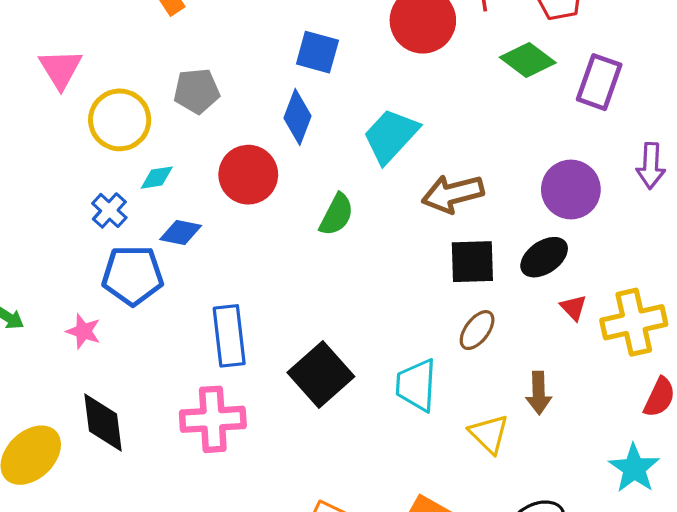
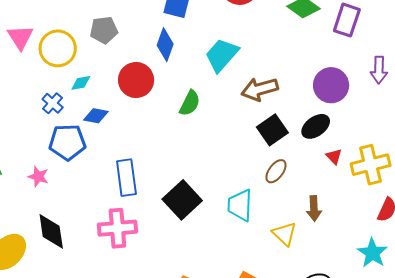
pink triangle: (60, 69) -> (20, 37), moved
black square: (472, 262) -> (272, 130), turned -32

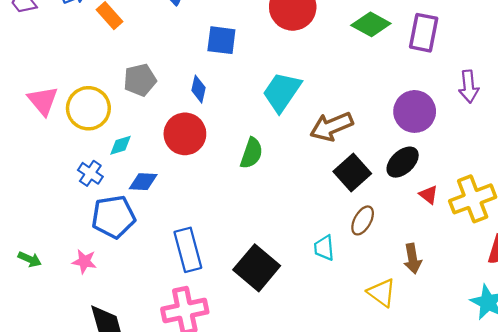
blue diamond: (165, 45) -> (199, 89), moved, size x0.7
cyan trapezoid: (240, 205) -> (324, 248), moved, size x0.7

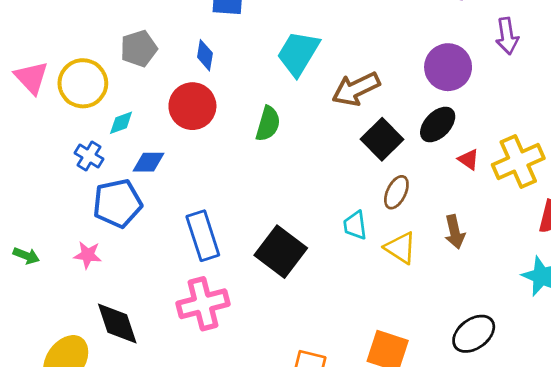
yellow triangle: (382, 293) -> (401, 248), moved

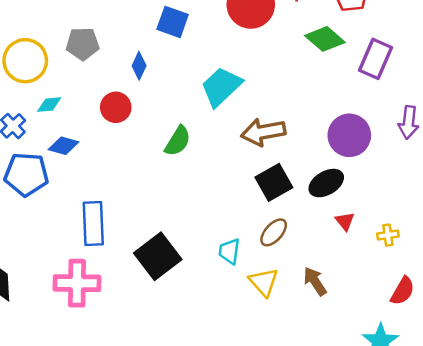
red circle: (192, 106) -> (116, 107), size x0.7
yellow cross: (518, 161) -> (388, 235), size x0.5
brown arrow: (455, 232) -> (315, 281), turned 144

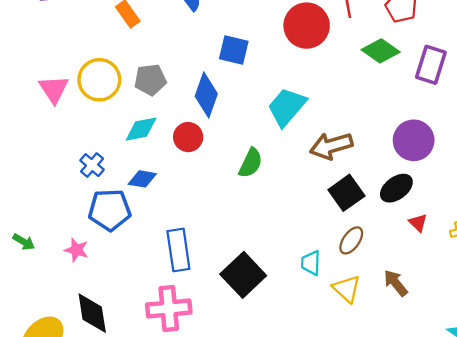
yellow circle: (25, 61) -> (99, 80), moved
blue diamond: (139, 66) -> (206, 95), size x1.6
cyan diamond: (49, 105) -> (141, 129), moved, size x1.4

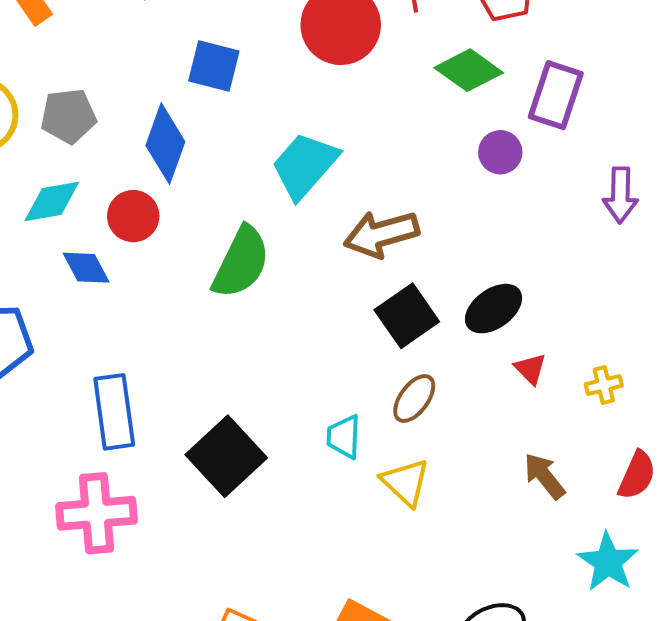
purple circle: (414, 140) -> (500, 152), moved, size x0.6
green semicircle: (251, 163) -> (241, 262), size x1.4
blue diamond: (142, 179) -> (86, 268), moved, turned 52
brown arrow: (396, 283) -> (544, 476), moved

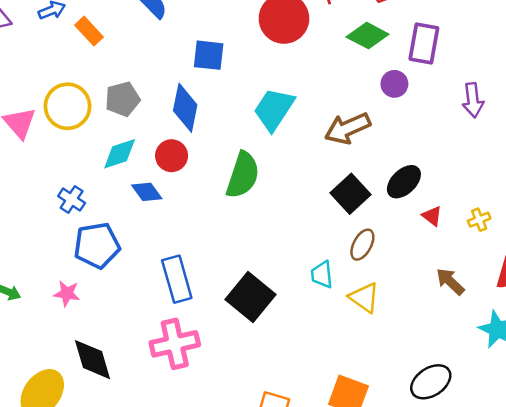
brown arrow: (381, 234) -> (348, 128), moved

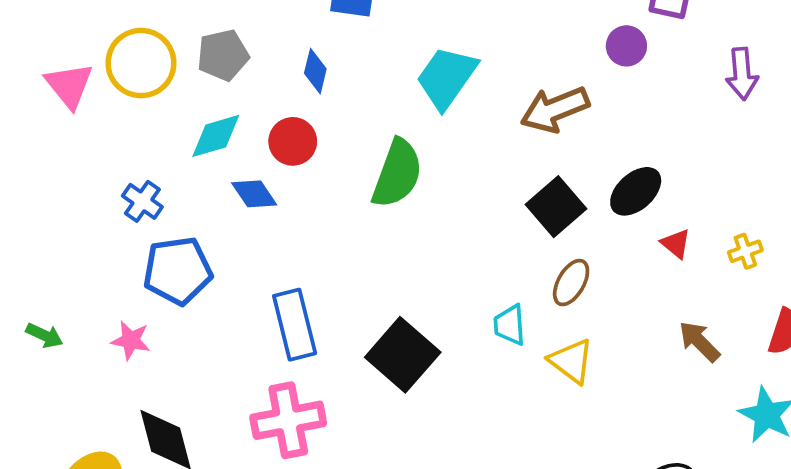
blue diamond: (185, 108) -> (315, 71), size x0.6

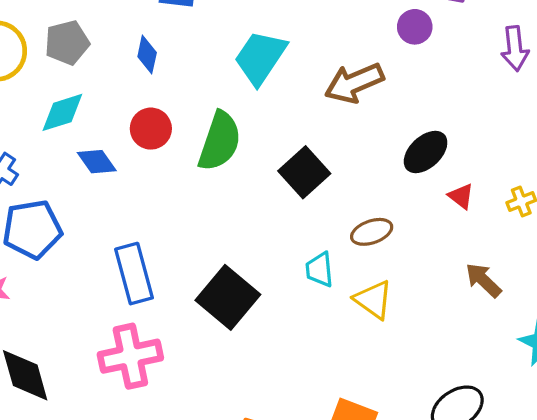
red circle: (293, 141) -> (151, 129), moved
black square: (556, 207) -> (304, 172), moved
brown ellipse: (571, 283) -> (372, 232), turned 42

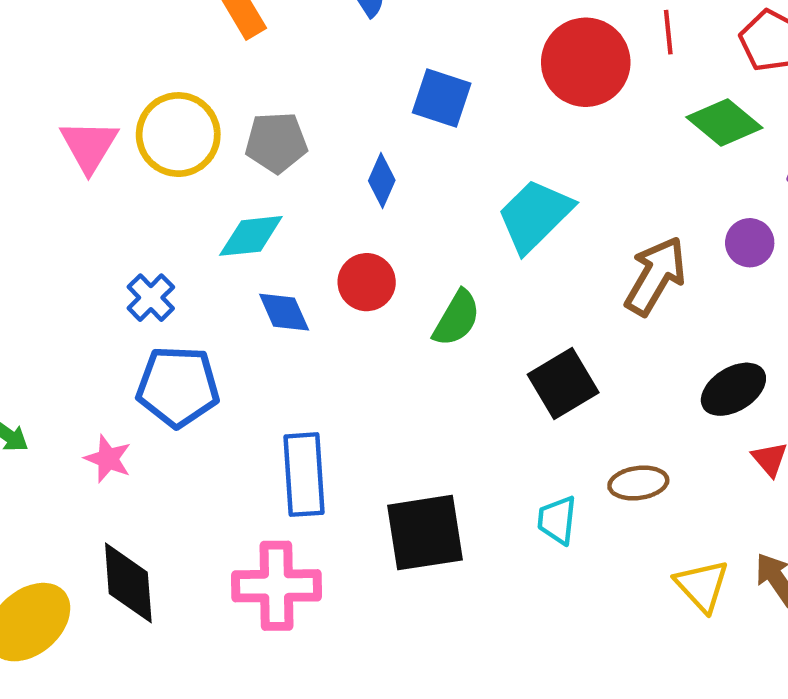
purple circle: (415, 27) -> (750, 243), moved
brown arrow: (354, 83) -> (655, 276), turned 132
green semicircle: (220, 141) -> (457, 318), size x0.7
black square: (228, 297) -> (425, 533), turned 30
yellow triangle: (373, 300) -> (702, 586), moved

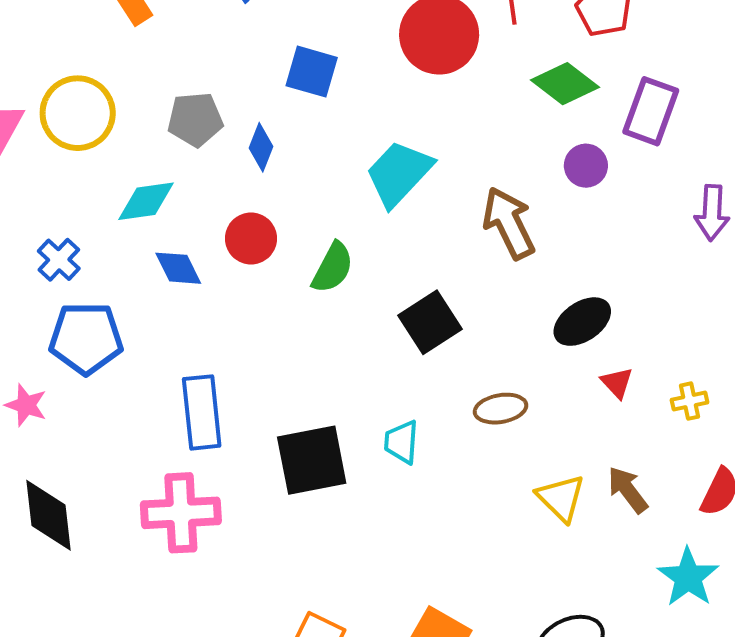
gray pentagon: (276, 142) -> (195, 119), moved
purple circle: (750, 243) -> (586, 166), moved
brown arrow: (655, 276) -> (509, 223), turned -54
cyan trapezoid: (557, 520) -> (401, 442), moved

